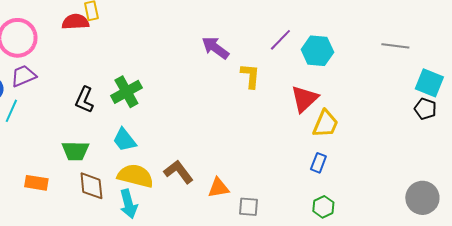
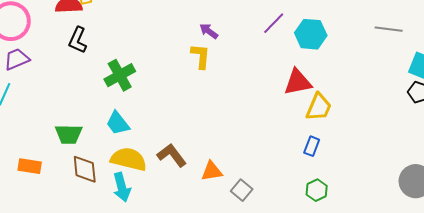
purple arrow: (215, 48) -> (209, 31), size x0.7
yellow L-shape: (250, 76) -> (201, 56), moved
red triangle: (304, 99) -> (298, 82), turned 32
black L-shape: (84, 100) -> (78, 40), moved
gray square: (248, 207) -> (242, 190), turned 35

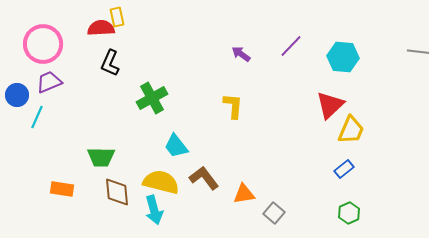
purple line: (274, 23) -> (291, 46), moved
yellow L-shape: (201, 56) -> (233, 106), moved
red triangle: (298, 82) -> (330, 105), turned -32
cyan trapezoid: (118, 123) -> (176, 146), moved
blue rectangle: (312, 146) -> (344, 169), turned 30

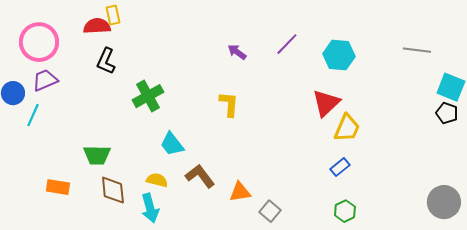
yellow semicircle: (161, 182) -> (157, 180), size x0.6

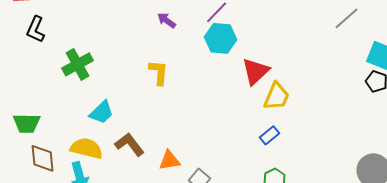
gray line: (417, 50) -> (347, 18), turned -48
cyan hexagon: (339, 55) -> (221, 38), moved
cyan trapezoid: (172, 144) -> (102, 112), turned -96
yellow semicircle: (157, 180) -> (87, 148), size x1.5

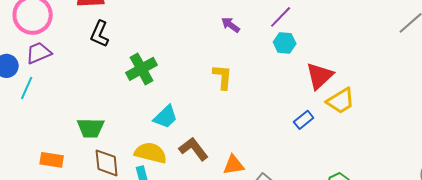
cyan hexagon: (221, 38) -> (285, 43), size x0.7
yellow trapezoid: (277, 96) -> (341, 101), turned 36
blue rectangle: (270, 135) -> (304, 120), moved

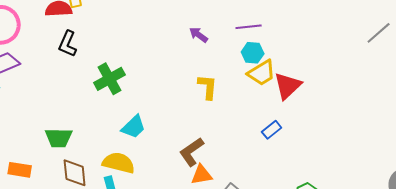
purple line: (281, 17) -> (249, 27), turned 40
yellow L-shape: (223, 77) -> (208, 87), moved
yellow trapezoid: (341, 101) -> (262, 73), moved
brown L-shape: (194, 149) -> (192, 152), moved, turned -88

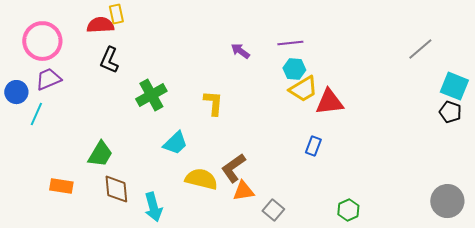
red triangle: (288, 86) -> (329, 102), turned 36
yellow L-shape: (208, 87) -> (213, 103), moved
blue rectangle: (272, 130) -> (313, 146), turned -30
green trapezoid: (59, 138) -> (100, 154), turned -60
yellow semicircle: (119, 163) -> (201, 179), moved

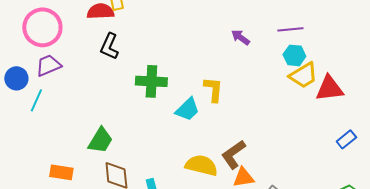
green cross: (151, 95) -> (151, 81), turned 32
cyan trapezoid: (175, 143) -> (187, 109), moved
blue rectangle: (313, 146) -> (346, 139), moved, turned 30

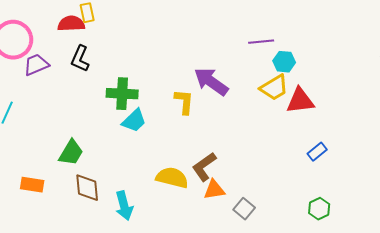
purple arrow: (240, 37) -> (211, 82), moved, size x1.8
cyan hexagon: (294, 55) -> (284, 62), moved
purple trapezoid: (48, 65) -> (36, 65), moved
cyan trapezoid: (187, 109) -> (134, 121), moved

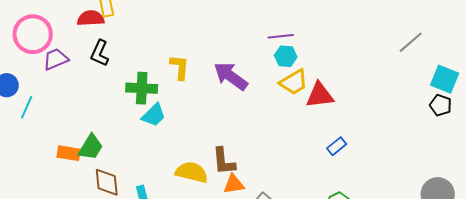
cyan hexagon: (284, 62) -> (286, 56), moved
yellow L-shape: (184, 102) -> (180, 67), moved
brown L-shape: (204, 167) -> (224, 161), turned -60
orange rectangle: (32, 185) -> (69, 153), moved

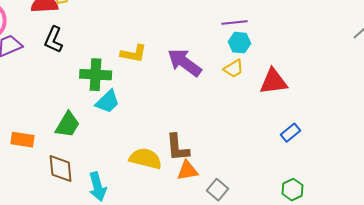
yellow L-shape: (180, 67) -> (134, 54), turned 96
yellow trapezoid: (294, 82) -> (234, 69), moved, size x0.7
green trapezoid: (91, 147) -> (68, 125), moved

